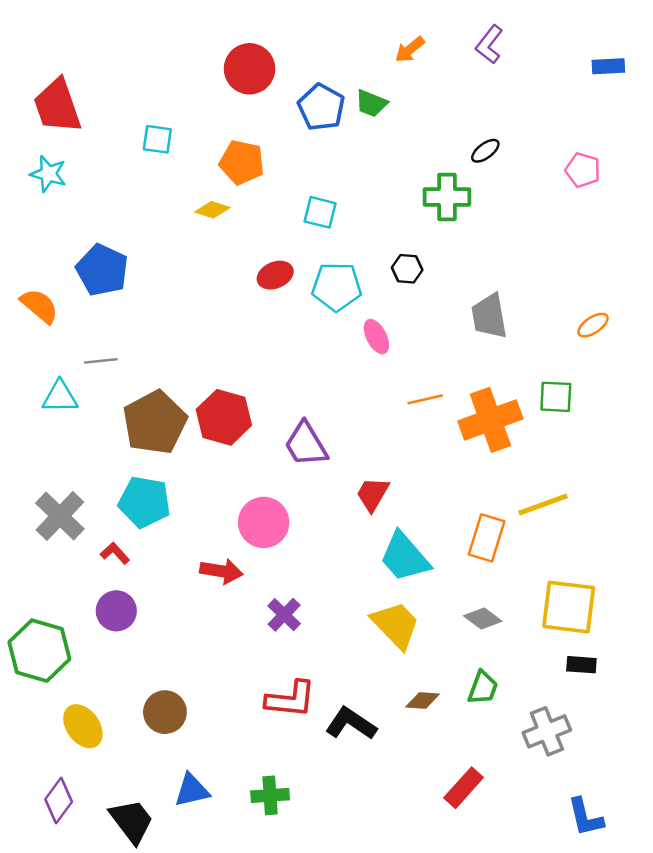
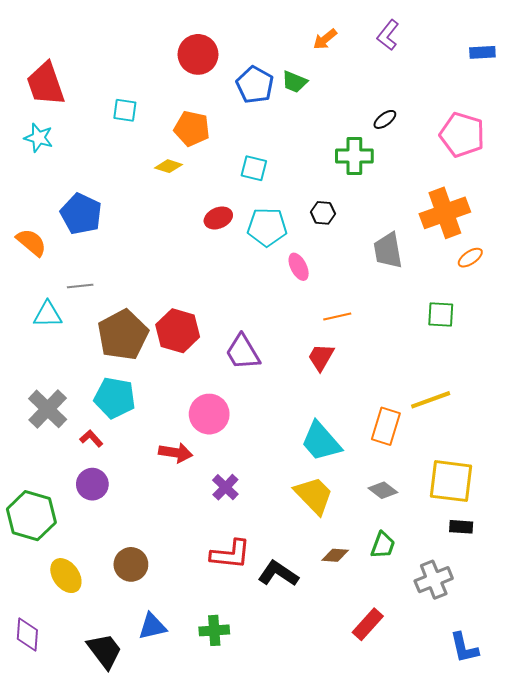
pink pentagon: (583, 170) -> (462, 135), size x1.6
orange cross: (490, 420) -> (445, 213), moved
red trapezoid: (373, 494) -> (321, 357), moved
purple diamond: (59, 801) -> (27, 635), moved, turned -32

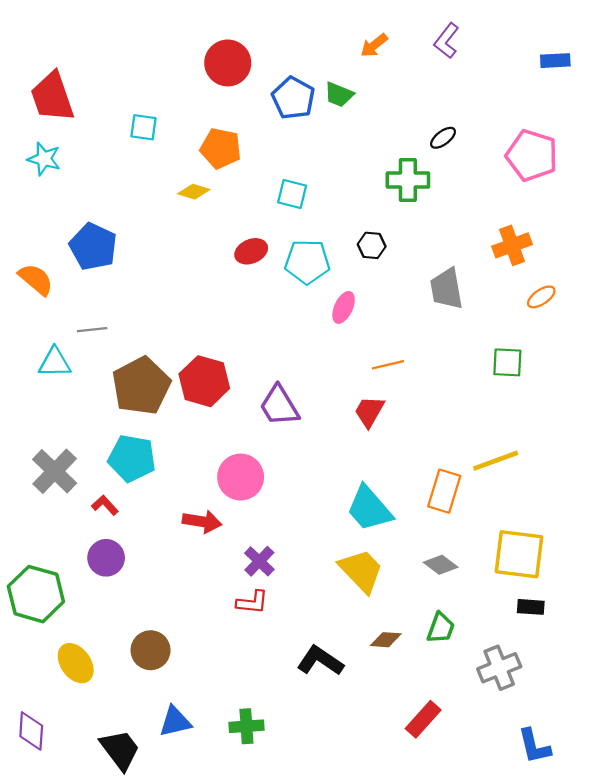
orange cross: (445, 213) -> (512, 245), size x0.7
pink ellipse: (299, 267) -> (344, 307), turned 52
red L-shape: (231, 554) -> (252, 602), moved, size x0.7

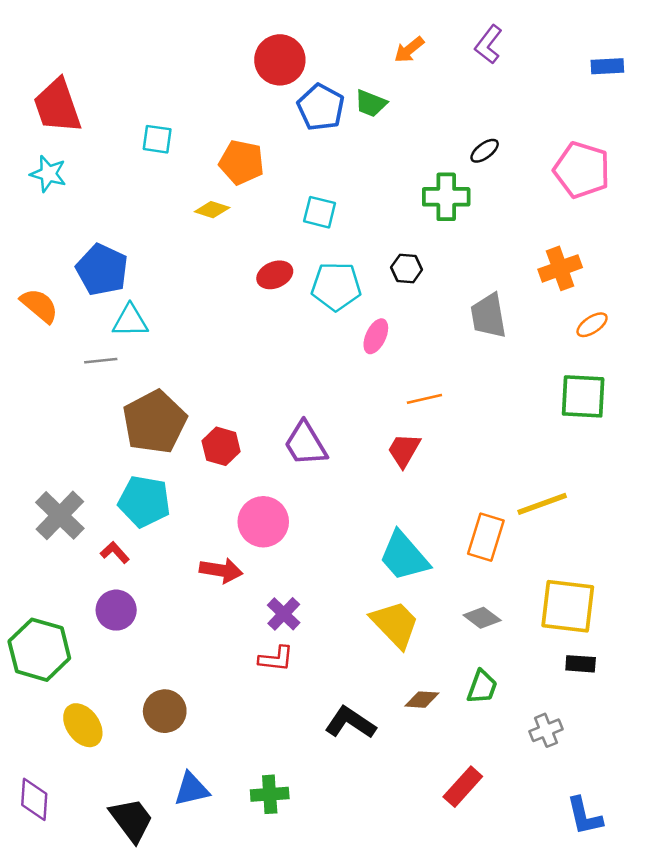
red circle: (228, 63) -> (280, 60), moved
cyan triangle: (55, 362) -> (130, 321), moved
green square: (507, 362) -> (583, 396), moved, size x1.4
red hexagon: (204, 381) -> (221, 446), moved, size x0.7
gray cross: (499, 668) -> (546, 730), size x0.7

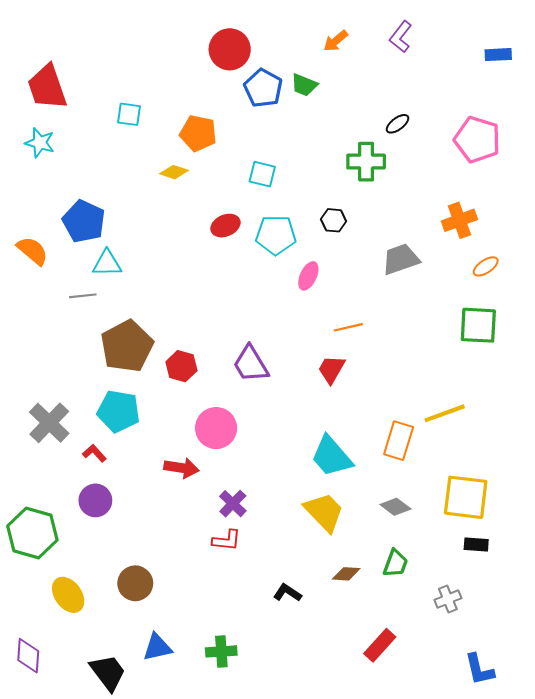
gray trapezoid: (488, 316) -> (401, 259), turned 81
black L-shape: (350, 723) -> (287, 593), size x0.7

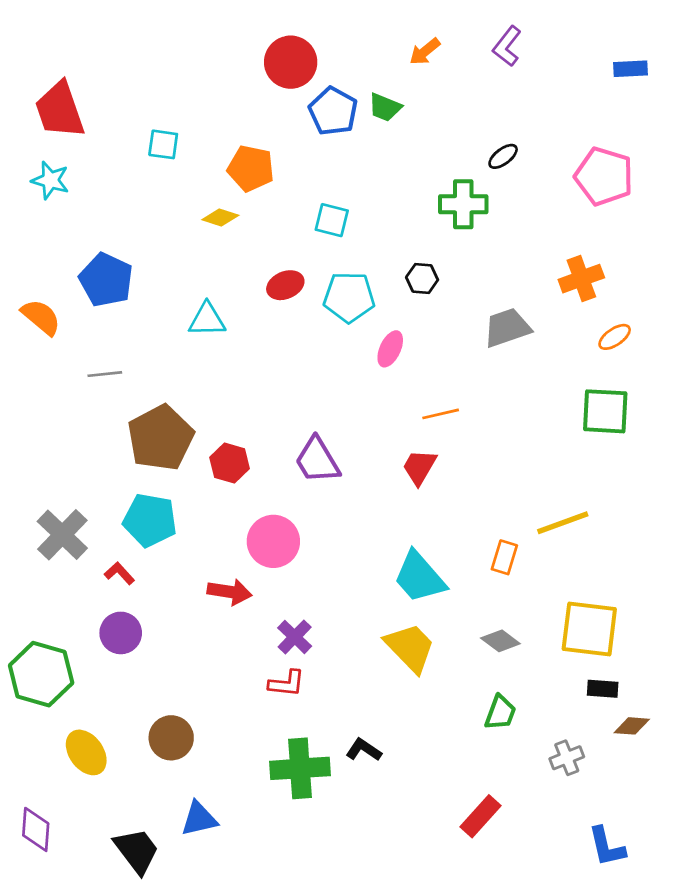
cyan triangle: (107, 263) -> (207, 320), moved
orange rectangle: (399, 441) -> (504, 557), size x0.7
brown diamond: (346, 574) -> (632, 726), moved
green cross: (221, 651) -> (300, 768), moved, size x1.5

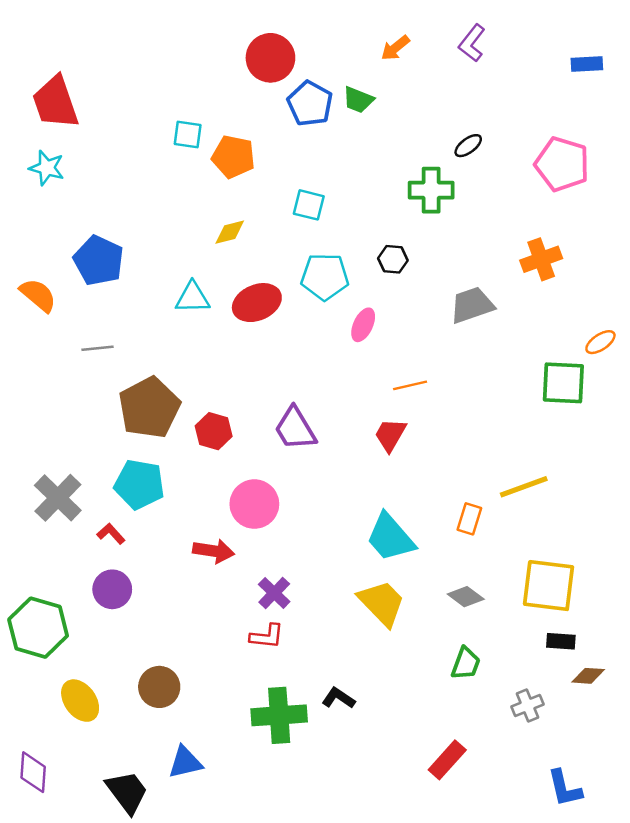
cyan square: (163, 144) -> (188, 134), moved
yellow diamond: (220, 217) -> (230, 232), moved, turned -32
red ellipse: (285, 285) -> (257, 303), moved, size x1.4
orange ellipse: (615, 337) -> (600, 342), moved

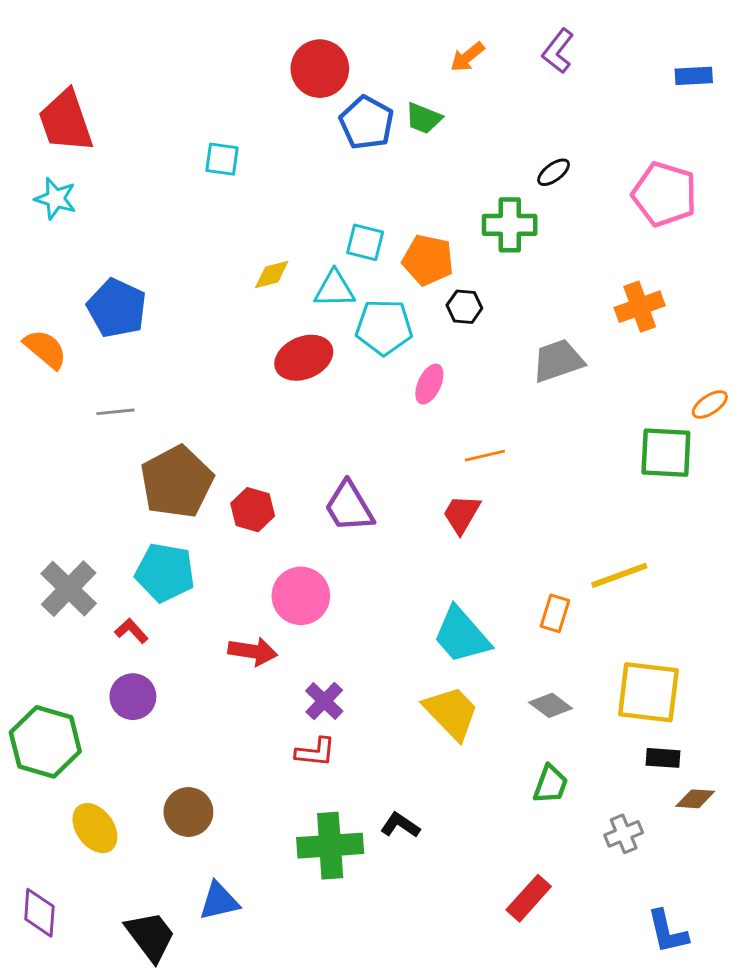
orange pentagon: (233, 157) -> (428, 260), moved
cyan triangle: (193, 298) -> (334, 289), moved

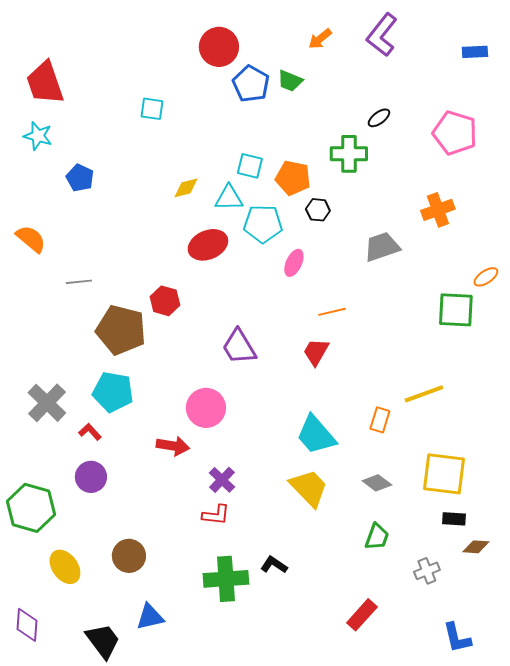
purple L-shape: (558, 51) -> (382, 35), size x1.4
blue pentagon: (117, 308) -> (80, 178), moved, size x0.7
brown pentagon: (177, 482) -> (121, 330), turned -30
red hexagon: (253, 510) -> (165, 301), moved

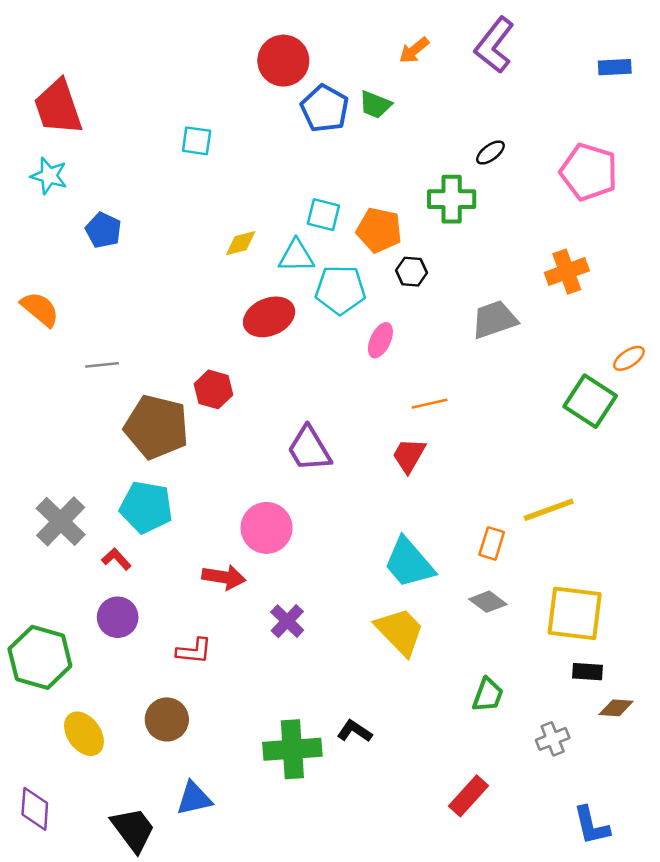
green square: (456, 310) -> (590, 401), turned 30
gray diamond: (377, 483) -> (488, 602), moved
red L-shape: (216, 515) -> (194, 651), moved

